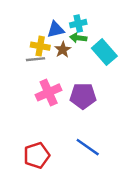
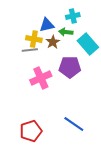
cyan cross: (78, 24) -> (73, 16), moved
purple pentagon: (83, 96) -> (70, 67), moved

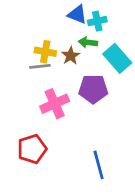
blue triangle: (47, 25) -> (77, 14), moved, turned 35
blue line: (74, 124) -> (99, 165), turned 40
red pentagon: (31, 131) -> (32, 149), moved

